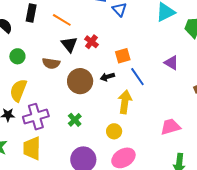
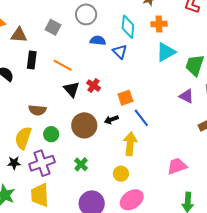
green circle: (17, 56) -> (51, 134), moved
brown semicircle: (51, 63) -> (37, 110), moved
purple triangle: (171, 63) -> (186, 96), moved

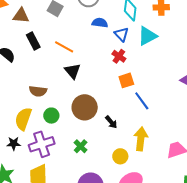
cyan triangle: (166, 52) -> (147, 36), moved
black rectangle: (32, 60) -> (33, 41), turned -36
red cross: (94, 85) -> (119, 56), moved
black arrow: (111, 120) -> (111, 122), moved, turned -112
yellow arrow: (130, 144) -> (141, 139), moved

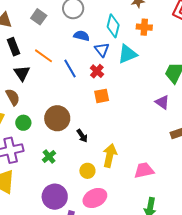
black triangle: (73, 71) -> (22, 73), moved
brown semicircle: (38, 91) -> (13, 97), turned -132
blue line: (142, 101) -> (70, 69), moved

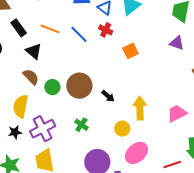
orange square: (102, 96) -> (130, 51), moved
green circle: (23, 123) -> (52, 87), moved

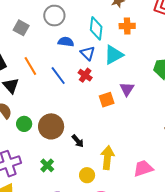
orange line: (50, 29) -> (30, 66), turned 30
purple triangle: (177, 43) -> (127, 89), moved, turned 35

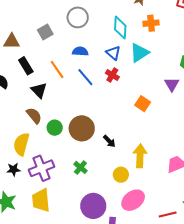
gray square: (21, 28) -> (45, 32), turned 35
blue semicircle: (66, 42) -> (80, 51), moved
purple triangle: (127, 89) -> (172, 84), moved
orange square: (107, 100) -> (143, 104), moved, turned -35

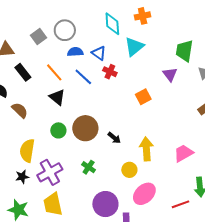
gray circle: (78, 17) -> (65, 30), moved
blue triangle: (113, 53) -> (99, 53), moved
black triangle: (39, 90) -> (57, 97), moved
orange square: (143, 104) -> (143, 97), turned 35
brown semicircle: (34, 116) -> (20, 110), moved

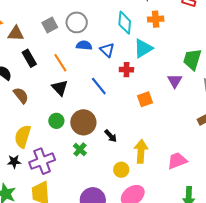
red cross: (110, 72) -> (126, 70), moved, turned -32
blue line: (83, 77) -> (99, 86), moved
green cross: (89, 167) -> (80, 149), moved

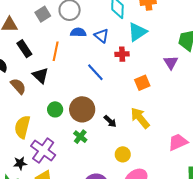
orange line: (60, 63) -> (56, 51), turned 48
black triangle: (60, 88) -> (40, 75), moved
yellow arrow: (141, 151) -> (140, 118), moved, turned -40
purple cross: (42, 161) -> (43, 150), turned -30
black star: (14, 162) -> (20, 163), moved

